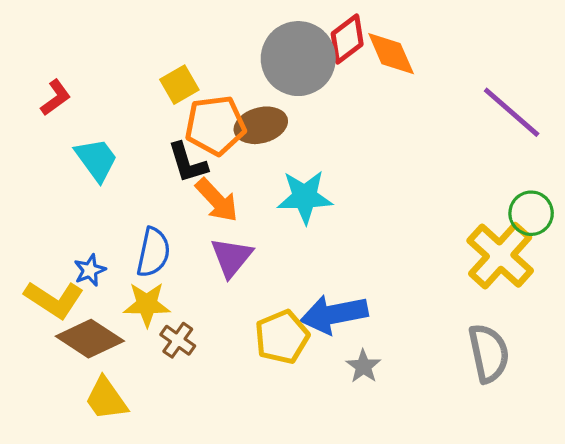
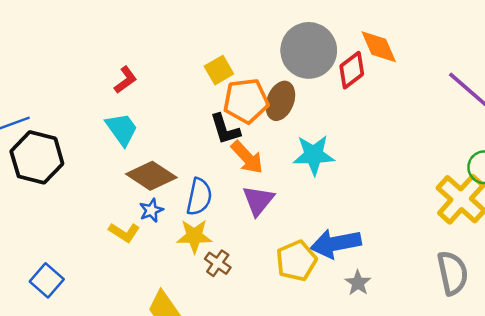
red diamond: (347, 39) -> (352, 70), moved
brown ellipse: (261, 125) -> (280, 101), turned -54
cyan trapezoid: (96, 159) -> (122, 129), moved
yellow L-shape: (54, 300) -> (124, 232), size x0.7
brown diamond: (90, 339) -> (151, 176), moved

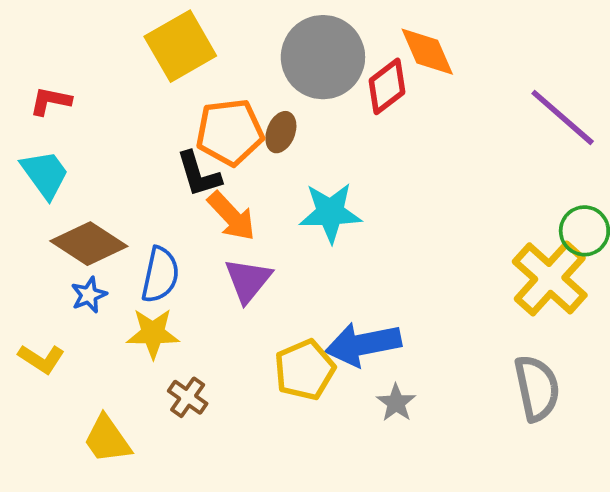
yellow square: (219, 70) -> (180, 46), moved, size x1.6
red L-shape: (125, 80) -> (50, 101), turned -132
brown ellipse: (280, 101) -> (281, 132), size x0.7
yellow L-shape: (124, 232) -> (41, 359), moved
brown cross: (218, 263) -> (188, 397), moved

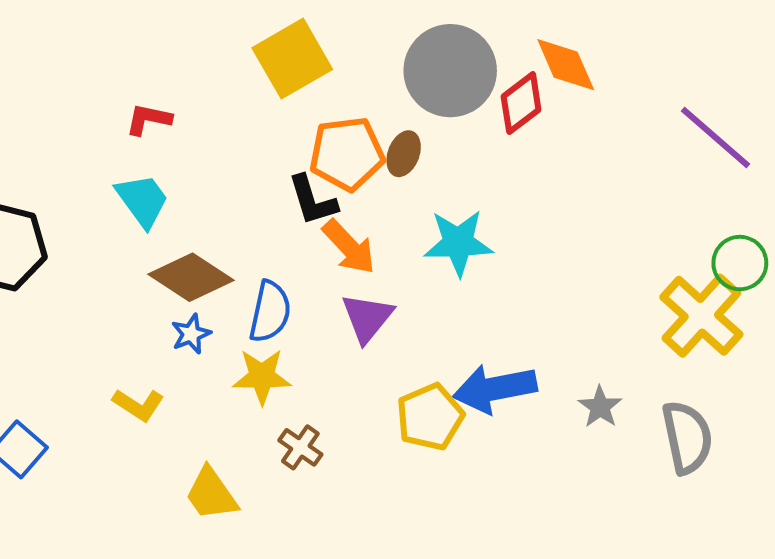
gray star: (396, 403) -> (600, 407), moved

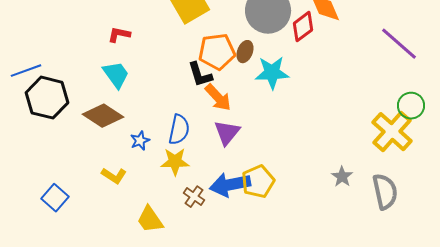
cyan star: (458, 243) -> (272, 73), moved
brown diamond: (191, 277) -> (103, 116), moved
blue arrow: (495, 389) -> (230, 185), moved

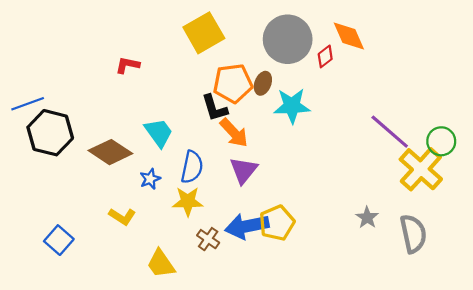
red diamond: (303, 27) -> (325, 56), size x0.7
purple line: (399, 44) -> (390, 132), moved
cyan trapezoid: (116, 75) -> (159, 133), moved

